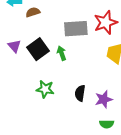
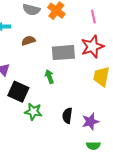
brown semicircle: (33, 12) -> (28, 41), moved
black square: (38, 49) -> (18, 92), moved, turned -30

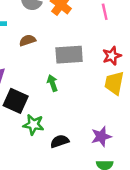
red star: (92, 47) -> (112, 56), moved, size x0.7
black semicircle: (67, 116) -> (60, 141), moved, turned 63

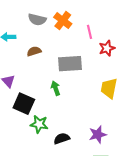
pink line: (105, 12) -> (89, 32), moved
red star: (112, 56) -> (107, 48), moved

